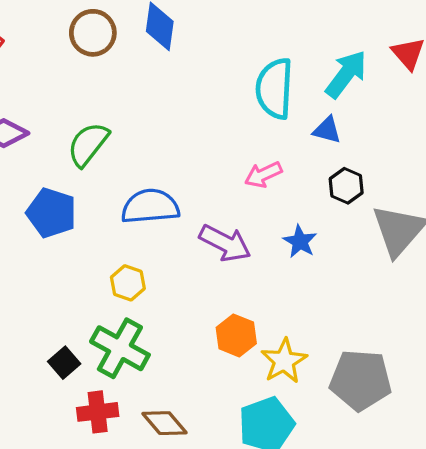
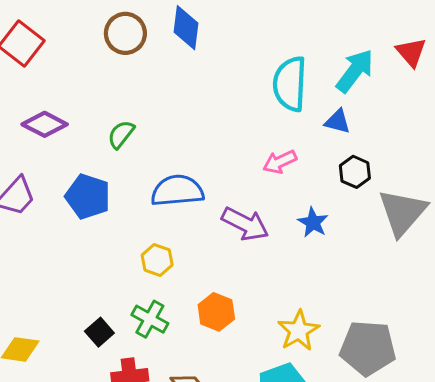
green semicircle: (88, 144) -> (121, 134), size x0.7
orange hexagon: (236, 335) -> (216, 312), moved
green cross: (120, 348) -> (150, 319), size x0.7

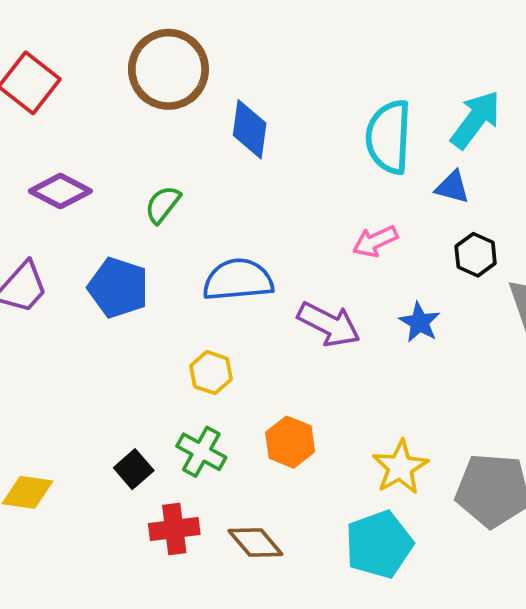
blue diamond: (186, 28) -> (250, 129), moved
brown circle: (125, 33) -> (168, 69), size x1.4

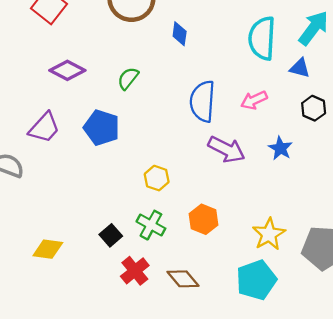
blue diamond: (250, 129) -> (180, 34), size x0.7
blue semicircle: (238, 280) -> (202, 101), moved, turned -81
red cross: (174, 529) -> (135, 271), turned -32

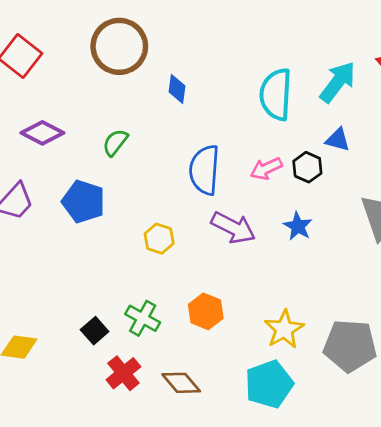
blue triangle: (300, 68) -> (338, 140), moved
black hexagon: (314, 108) -> (307, 167), moved
yellow hexagon: (157, 178) -> (159, 239), moved

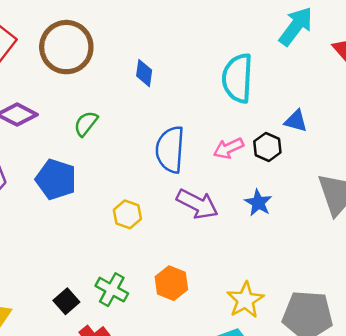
brown circle: (119, 46) -> (66, 47), moved
cyan arrow: (338, 82) -> (296, 26), moved

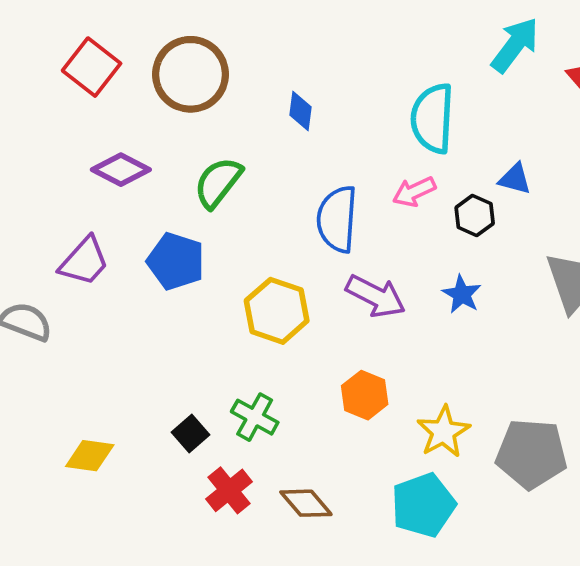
green semicircle: (86, 124) -> (218, 182), size x1.4
pink arrow: (228, 148) -> (414, 192), moved
yellow hexagon: (127, 214) -> (277, 311), size x1.6
orange hexagon: (171, 283) -> (365, 395), moved

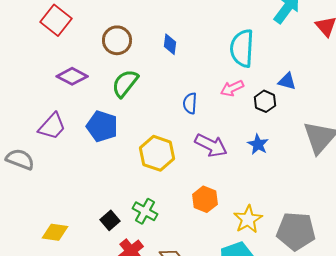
brown circle: (191, 74) -> (117, 40), moved, size x0.7
blue semicircle: (337, 219) -> (190, 103), size x0.6

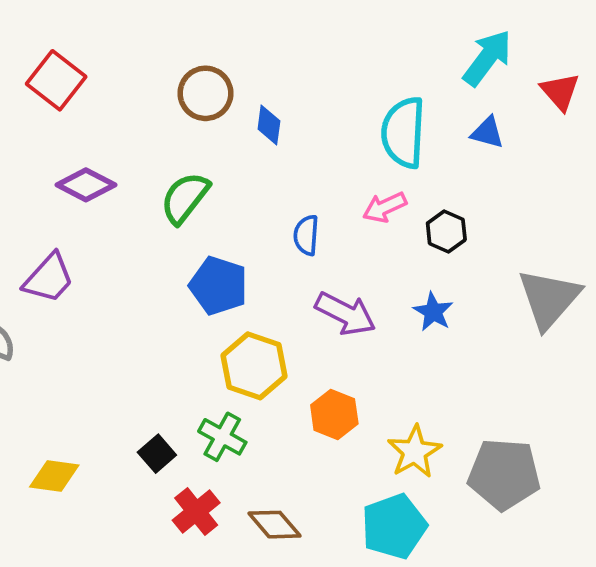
brown circle: (117, 40) -> (205, 93), moved
blue triangle: (287, 81) -> (487, 133), moved
blue pentagon: (102, 126) -> (219, 286), moved
yellow hexagon: (157, 153) -> (254, 366), moved

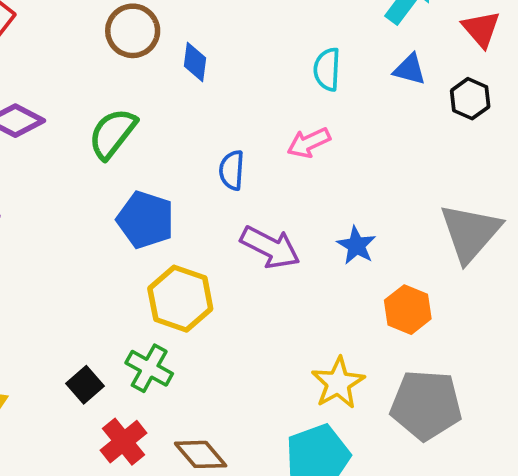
cyan semicircle: (403, 133) -> (327, 69), size x0.6
black hexagon: (446, 231) -> (470, 99), moved
orange hexagon: (334, 414) -> (408, 310), moved

